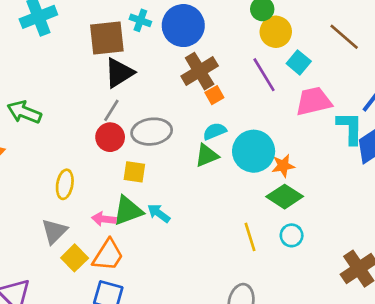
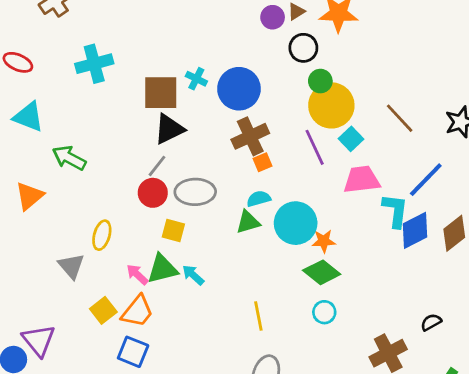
yellow circle: (276, 32) -> (331, 105), size x1.4
pink arrow: (104, 219) -> (137, 274), turned 30
gray triangle: (54, 231) -> (71, 266), moved, turned -32
yellow line: (250, 237) -> (258, 316), moved

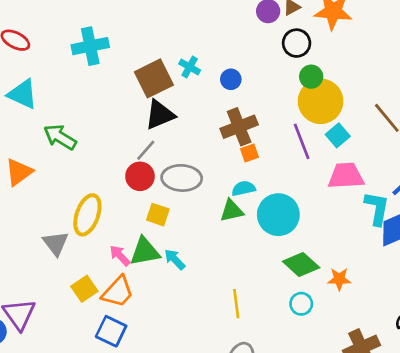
blue circle: (239, 89) -> (231, 79), size x0.5
brown square: (161, 93) -> (154, 78), turned -30
yellow ellipse: (102, 235) -> (87, 215), size x1.4
orange star: (324, 241) -> (339, 279), moved

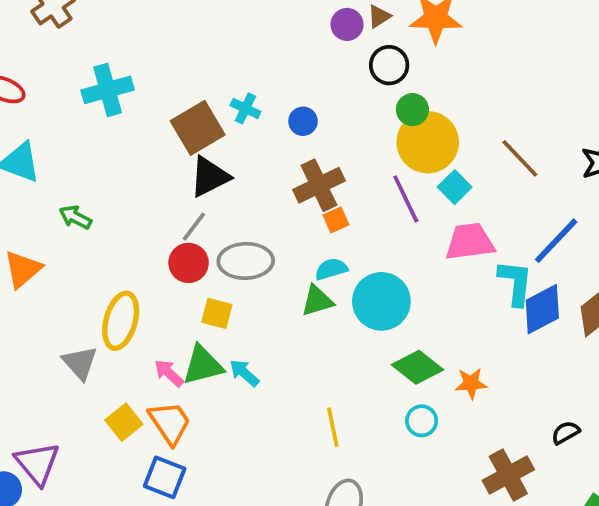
green arrow: (60, 137) -> (75, 217), size x0.7
orange trapezoid: (118, 292) -> (170, 423), turned -72

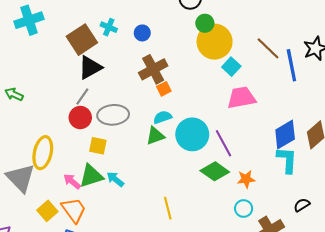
purple line: (406, 199) -> (223, 143), moved
blue line: (556, 241) -> (291, 65), moved, turned -52
cyan L-shape: (515, 283) -> (287, 160), moved
gray triangle: (80, 363) -> (20, 178), size x1.4
cyan circle: (422, 421) -> (244, 208), moved

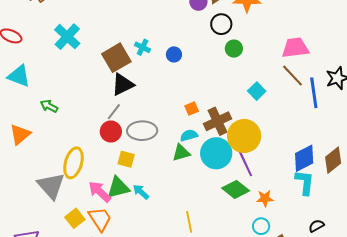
cyan cross: (29, 20) -> (67, 37), turned -32
yellow circle: (215, 42) -> (244, 136), moved
brown cross: (153, 69) -> (217, 121), moved
pink trapezoid: (241, 98) -> (295, 48), moved
pink arrow: (72, 181) -> (100, 192), size x1.4

